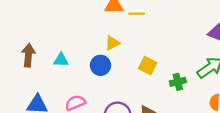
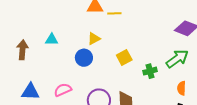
cyan triangle: (61, 60) -> (52, 40), moved
yellow square: (148, 66) -> (124, 58), turned 35

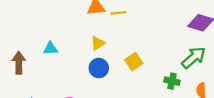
blue circle: (84, 58) -> (99, 68), moved
green cross: (150, 71) -> (172, 81), moved, turned 32

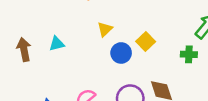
brown arrow: (19, 63) -> (24, 49), moved
blue circle: (99, 68) -> (121, 53), moved

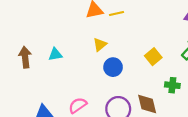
yellow square: (146, 41) -> (153, 57), moved
green cross: (189, 54) -> (172, 85), moved

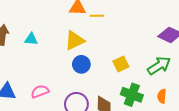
yellow triangle: (100, 44) -> (75, 40), size x1.5
green cross: (172, 85) -> (132, 95), size x1.5

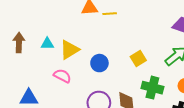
yellow triangle: (75, 40) -> (69, 50), moved
pink semicircle: (40, 91) -> (62, 76), moved, turned 54

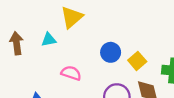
yellow triangle: (69, 50) -> (72, 17), moved
yellow square: (138, 59) -> (137, 61), moved

